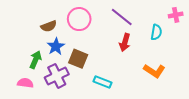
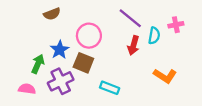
pink cross: (176, 15) -> (176, 25), moved
pink circle: (79, 19) -> (89, 36), moved
brown semicircle: (49, 26) -> (52, 14), moved
cyan semicircle: (156, 32) -> (154, 36), moved

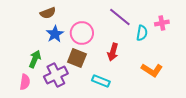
red arrow: (133, 45) -> (113, 52), moved
blue star: (60, 50) -> (55, 34), moved
pink semicircle: (27, 89) -> (25, 82), turned 91

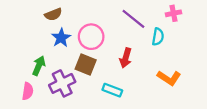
pink cross: (162, 23) -> (174, 13), moved

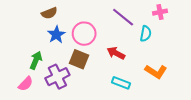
red arrow: (126, 58) -> (116, 53), turned 102
cyan rectangle: (112, 90) -> (121, 83), moved
pink semicircle: (28, 91) -> (26, 84), turned 35

